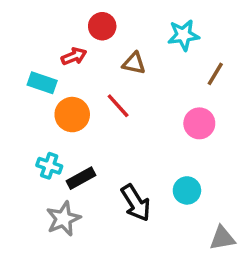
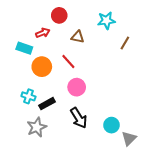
pink circle: (199, 123) -> (77, 87), moved
cyan circle: (187, 190) -> (111, 125), moved
gray triangle: (222, 238) -> (129, 138), turned -35

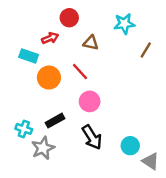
cyan cross: (28, 96) -> (24, 129), moved
gray triangle: (129, 138) -> (151, 161), turned -42

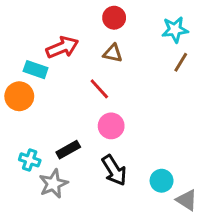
red circle: (69, 18) -> (114, 18), moved
cyan star: (124, 24) -> (175, 30), moved
red arrow: (50, 38) -> (62, 47), size x1.5
orange circle: (49, 78) -> (19, 96), moved

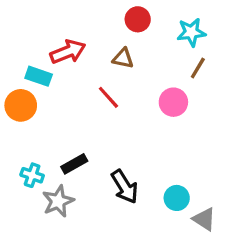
red circle: (114, 18) -> (138, 19), moved
pink circle: (111, 126) -> (173, 102), moved

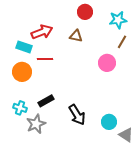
red line: (108, 97) -> (45, 59), moved, turned -49
orange circle: (21, 105) -> (22, 72), moved

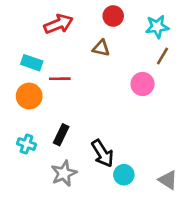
red arrow: (42, 32) -> (58, 24), moved
black rectangle: (46, 101) -> (61, 135), turned -35
cyan circle: (109, 122) -> (124, 175), moved
gray star: (36, 124) -> (64, 173), moved

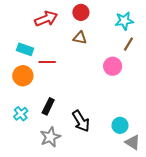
red circle: (113, 16) -> (81, 12), moved
cyan cross: (26, 144) -> (21, 114), turned 32
cyan circle: (124, 175) -> (120, 125), moved

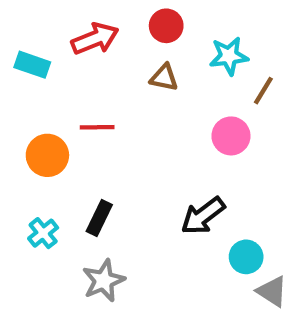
cyan star: (124, 21) -> (229, 56), moved
cyan rectangle: (25, 49) -> (32, 65), moved
black arrow: (81, 121) -> (203, 216), moved, turned 85

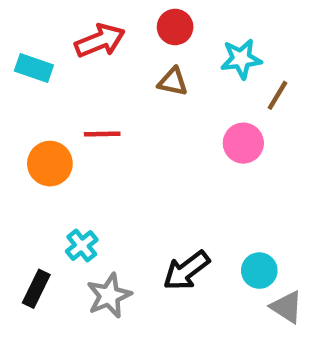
black arrow: (203, 216) -> (186, 271), moved
black rectangle: (99, 218) -> (36, 289), moved
cyan cross: (43, 233) -> (82, 245), moved

